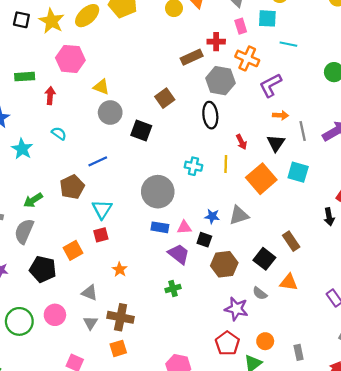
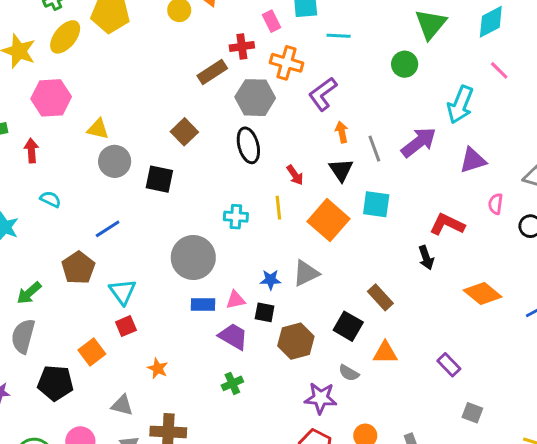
orange arrow: (280, 115) -> (342, 132), turned -96

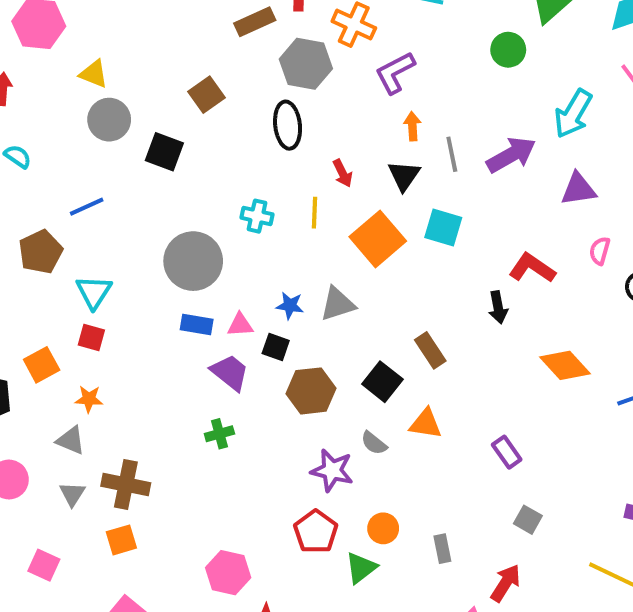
red square: (126, 326) -> (91, 337), turned 30
orange star: (158, 368) -> (89, 399), moved, turned -30

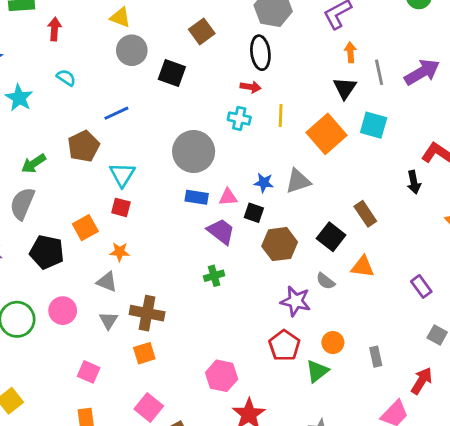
red arrow: (343, 173) -> (251, 87), moved, turned -54

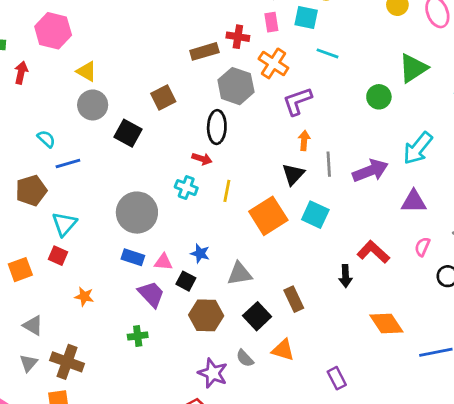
cyan semicircle: (66, 78) -> (46, 139), moved
gray triangle: (298, 181) -> (240, 274), moved
orange star: (120, 252) -> (84, 297), moved

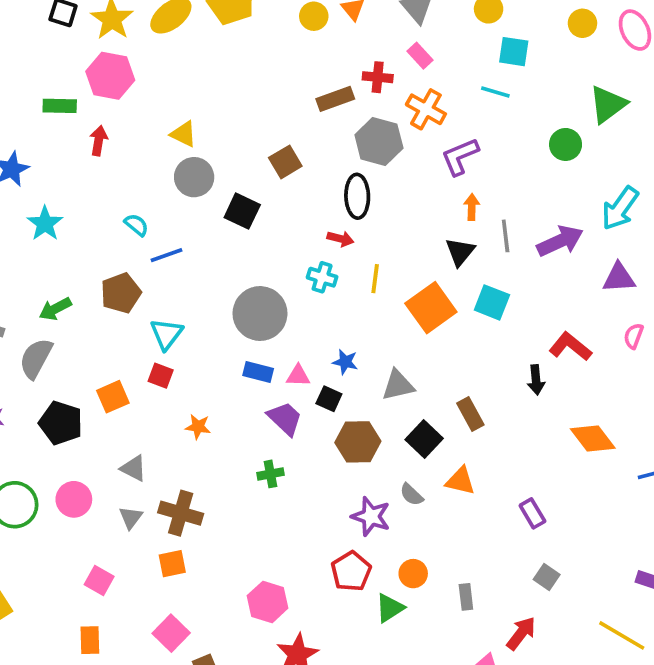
cyan square: (306, 17) -> (514, 52), moved
pink rectangle: (271, 22) -> (420, 56), turned -30
pink hexagon: (53, 31) -> (110, 76), moved

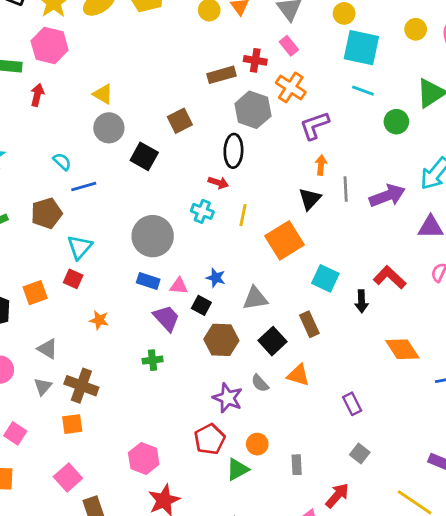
cyan square: (514, 52) -> (361, 48), size x1.5
cyan line: (495, 92) -> (363, 91), moved
cyan square: (492, 302) -> (325, 278), moved

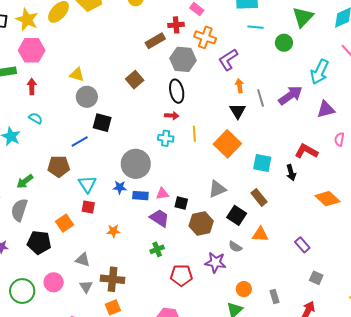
black square: (144, 156) -> (102, 123), moved
cyan semicircle: (62, 162) -> (35, 118), moved
brown pentagon: (47, 213) -> (59, 166), turned 30
blue star: (216, 278) -> (120, 187), moved
red pentagon: (210, 439) -> (181, 275), moved, turned -30

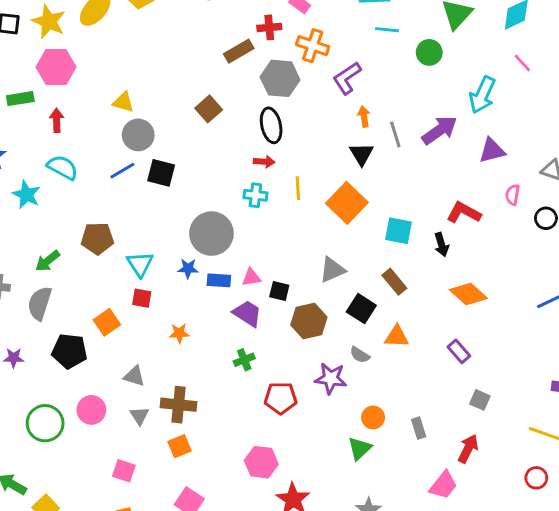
cyan semicircle: (35, 118) -> (63, 167), size x1.5
blue line: (80, 142) -> (122, 171), moved
orange diamond: (327, 199) -> (468, 294), moved

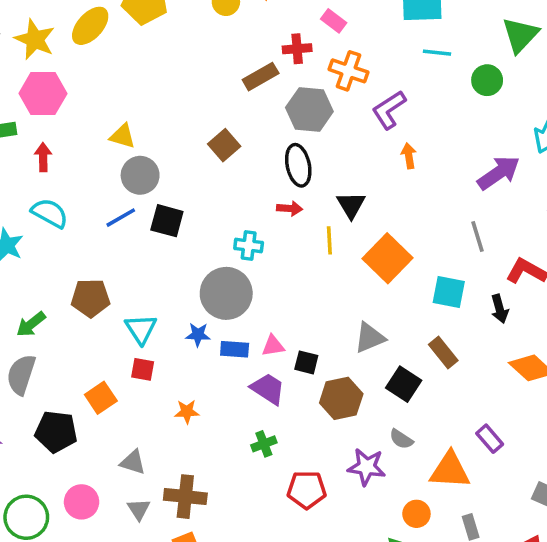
gray line: (395, 134) -> (478, 236), moved
black triangle: (362, 154) -> (351, 205), moved
cyan cross: (255, 195) -> (249, 246), moved
orange triangle: (397, 336) -> (450, 470), moved, size x1.4
purple rectangle: (459, 351) -> (490, 439), moved

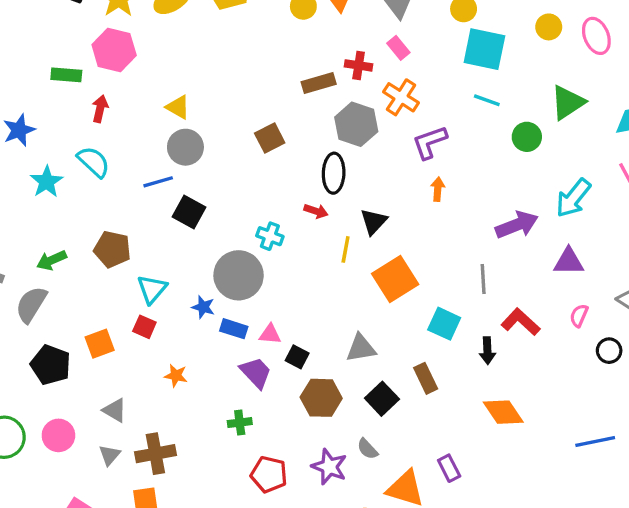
black square: (167, 221) -> (189, 212), moved
brown cross: (185, 497) -> (155, 454), turned -30

